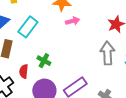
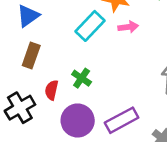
cyan rectangle: (28, 27) -> (90, 26), moved

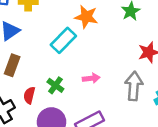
pink arrow: (128, 27) -> (91, 78), moved

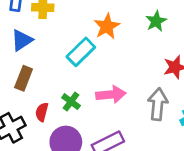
orange star: (86, 17) -> (107, 26), turned 30
pink arrow: (91, 78) -> (111, 95), size x1.5

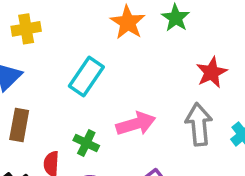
orange star: (107, 26) -> (128, 22), moved

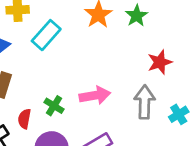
cyan rectangle: (86, 77) -> (46, 35), moved

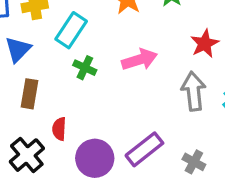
pink arrow: (95, 95) -> (140, 60), moved
green cross: (54, 106) -> (85, 68), moved

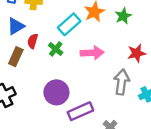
cyan rectangle: (71, 30) -> (69, 24), moved
red semicircle: (59, 129) -> (33, 41), moved
purple circle: (95, 158) -> (56, 92), moved

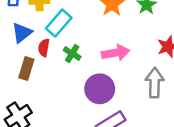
cyan rectangle: (69, 24) -> (59, 23), moved
purple circle: (56, 92) -> (100, 89), moved

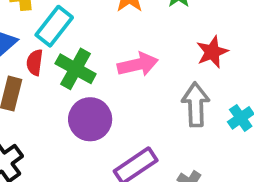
green cross: (72, 54) -> (76, 69), size x1.5
purple circle: (100, 89) -> (90, 119), moved

